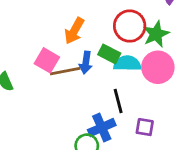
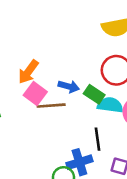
orange arrow: (74, 31) -> (28, 72), moved
blue arrow: (86, 63) -> (69, 86), moved, turned -90

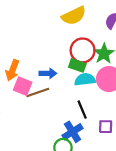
green rectangle: (94, 94) -> (77, 65), moved

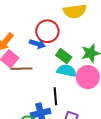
red circle: (83, 50) -> (47, 31), moved
blue arrow: (48, 73) -> (37, 44), moved

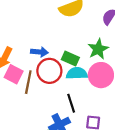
red circle: (47, 31) -> (49, 71), moved
brown line: (21, 69) -> (28, 82), turned -65

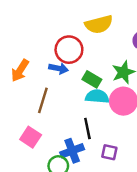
red circle: (49, 71) -> (69, 50), moved
pink square: (14, 74) -> (31, 137), moved

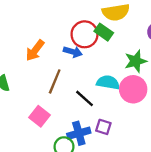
green rectangle: (92, 79) -> (104, 32), moved
black line: (87, 129) -> (85, 98), moved, turned -42
purple square: (109, 152) -> (103, 127), moved

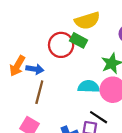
blue arrow: (73, 52) -> (35, 69), moved
black line: (85, 98) -> (99, 117), moved

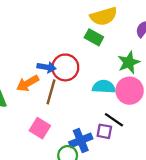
red circle: (61, 45) -> (65, 67), moved
orange arrow: (17, 66) -> (28, 83), moved, turned 30

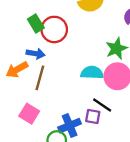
green rectangle: (94, 37) -> (36, 24), moved, turned 30
red circle: (65, 67) -> (54, 29), moved

